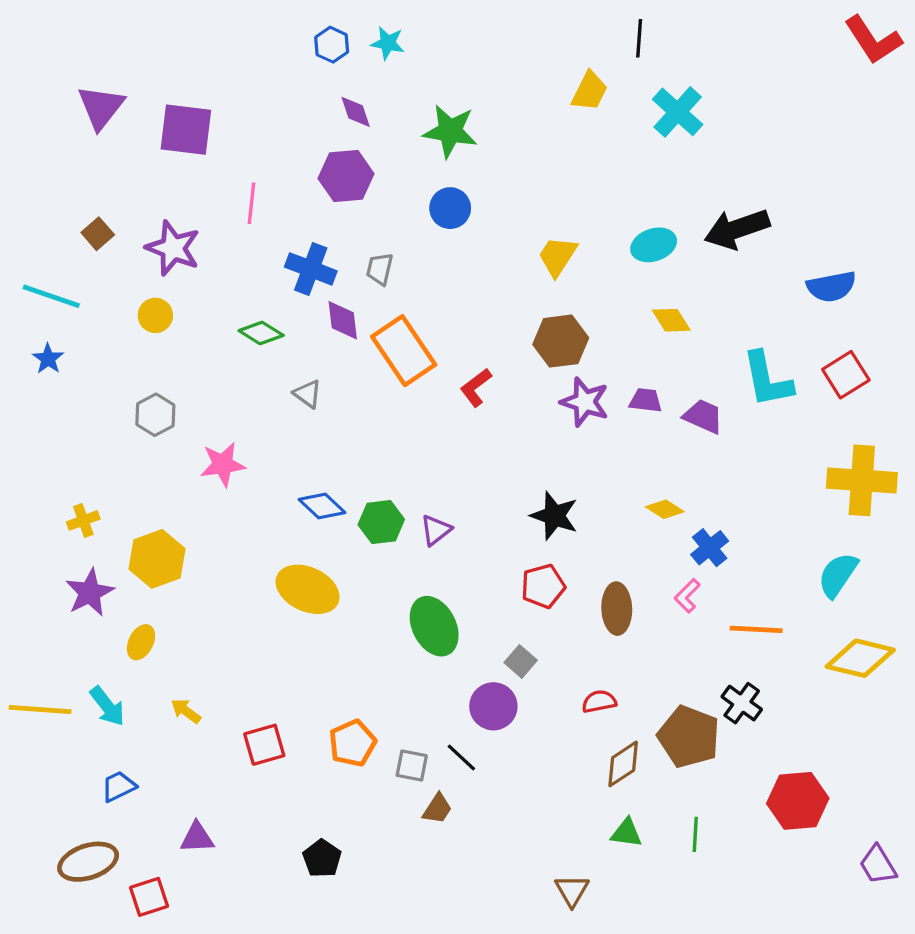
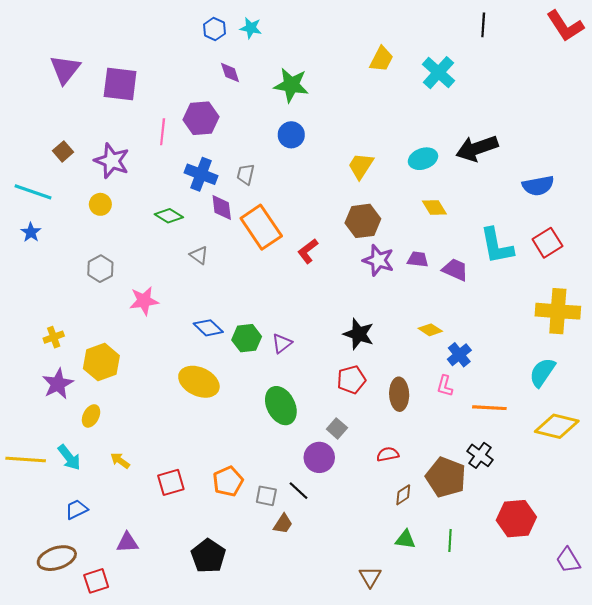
black line: (639, 38) -> (483, 25), moved
purple hexagon: (346, 176) -> (201, 118), moved
pink L-shape: (687, 596) -> (445, 386), turned -30
brown diamond: (623, 764) -> (403, 495), size x0.7
black pentagon: (322, 858) -> (208, 556), size x1.4

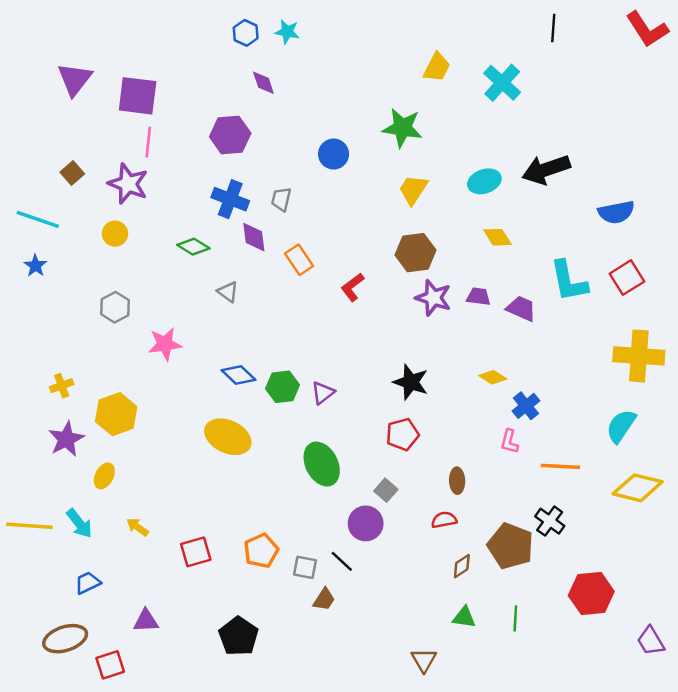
green star: (291, 85) -> (402, 128), moved
pink line: (163, 132) -> (148, 142), moved
orange rectangle: (261, 227) -> (299, 260), size x0.6
brown ellipse: (399, 394) -> (457, 481), moved, size x0.7

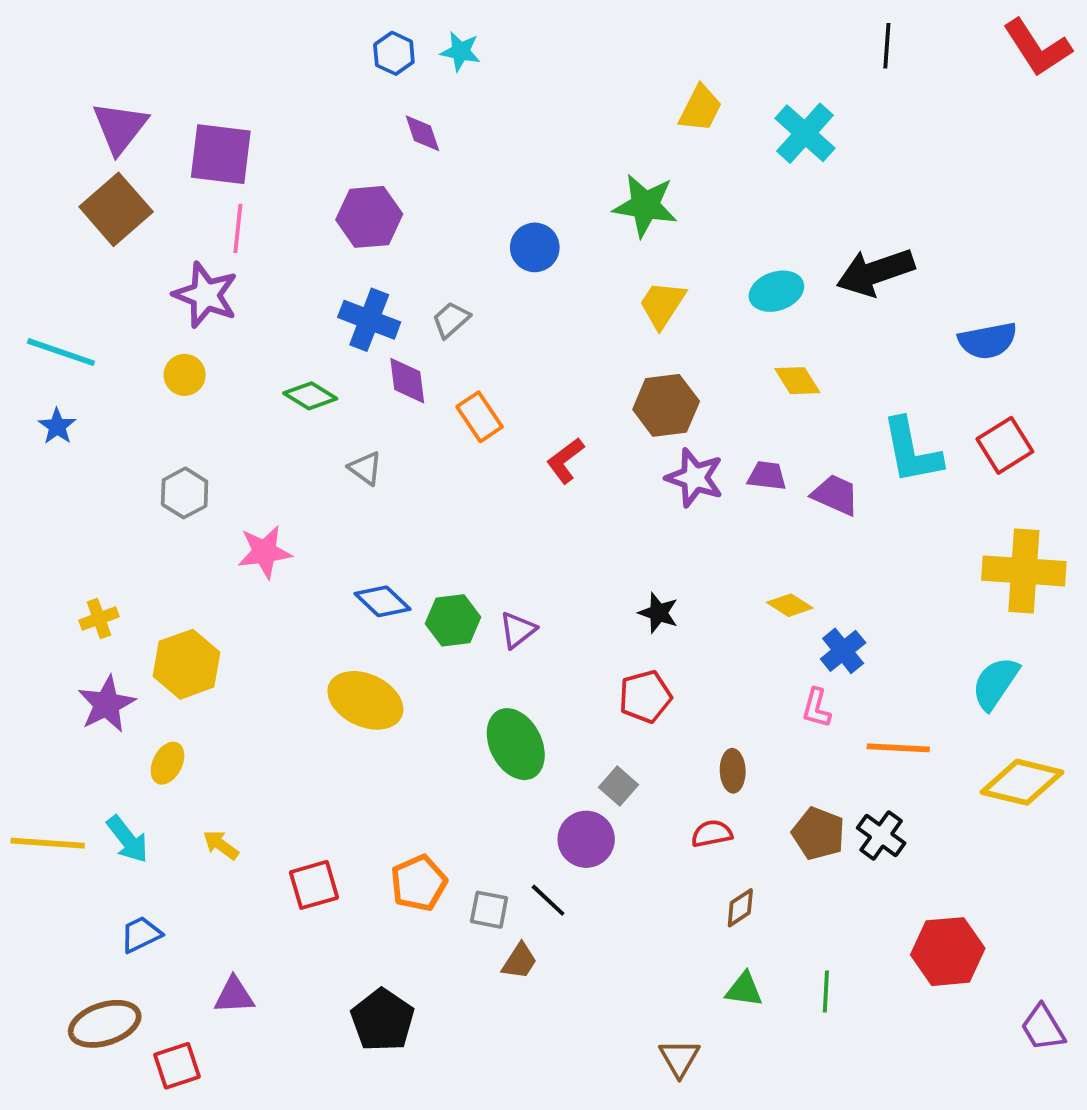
brown square: (72, 173) -> (116, 209), moved, size x1.8
gray trapezoid: (281, 199) -> (451, 320), turned 35
black star: (411, 382) -> (658, 613), size x0.7
brown pentagon: (511, 546) -> (818, 834), moved, size x0.7

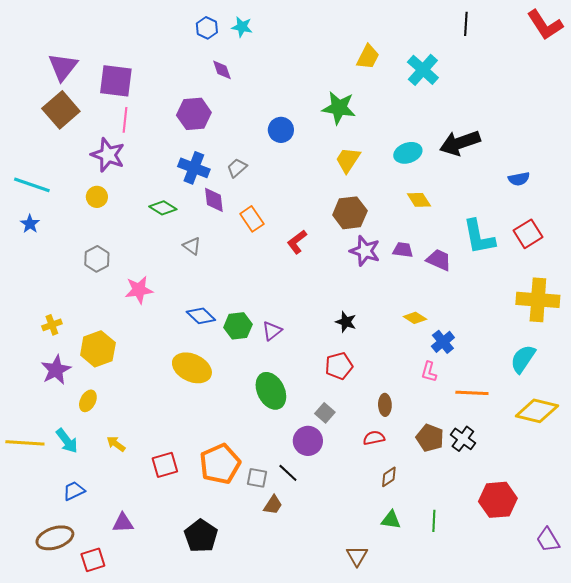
blue semicircle: (988, 341) -> (519, 179), size x0.7
orange pentagon: (419, 883) -> (220, 464), size x1.4

